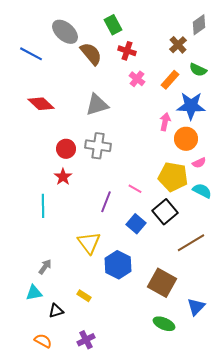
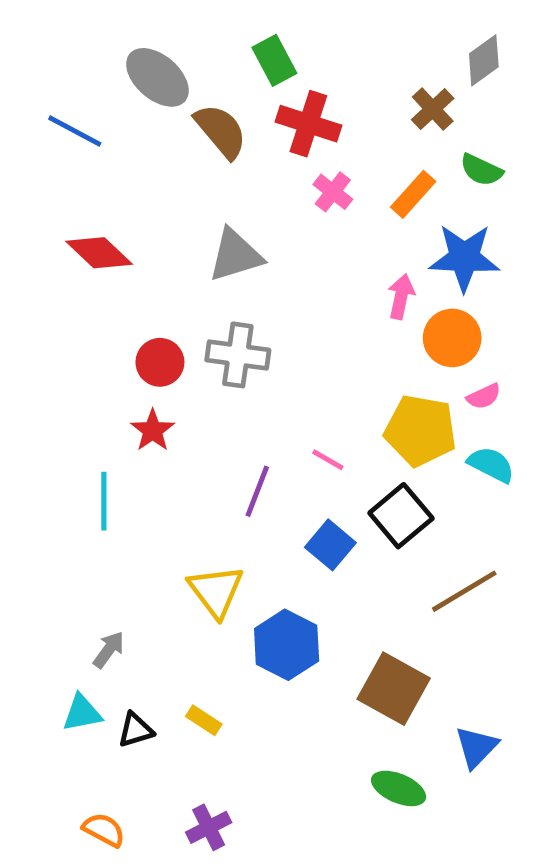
red cross: (127, 51) -> (308, 124), size x1.4
black triangle: (56, 311) -> (136, 730), moved

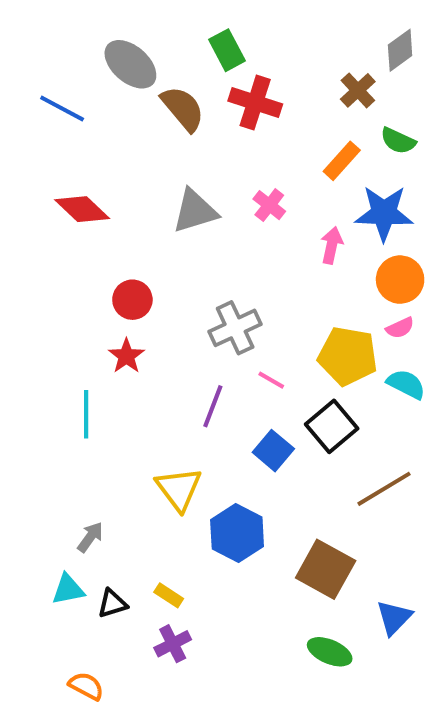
pink cross: (333, 192) -> (269, 205), moved
orange circle: (452, 338) -> (400, 280), moved
gray cross: (238, 355) -> (235, 328), moved, turned -33
purple cross: (209, 827) -> (173, 644), moved

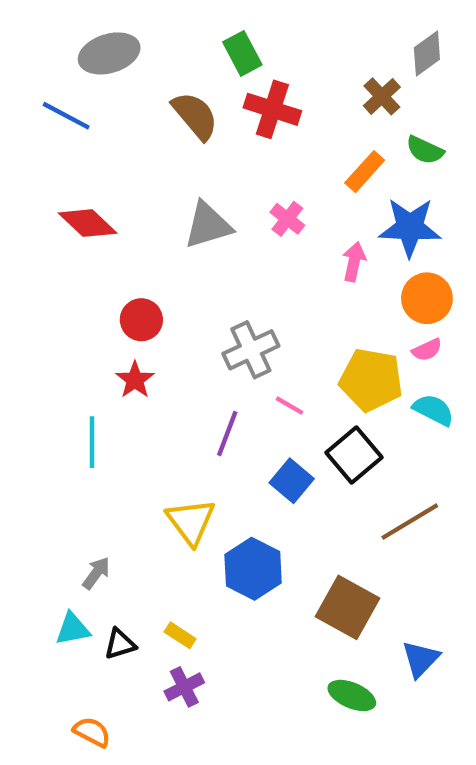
gray ellipse: (130, 64) -> (109, 53), moved, turned -58

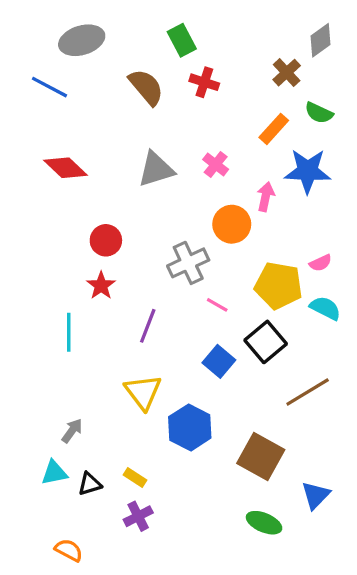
red cross: (272, 109) -> (204, 82), size x0.7
orange circle: (427, 298) -> (232, 224), moved
purple line: (227, 434) -> (148, 326), moved

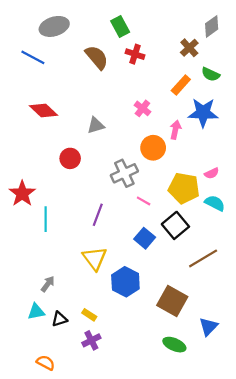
gray triangle: (156, 169) -> (96, 125), moved, size x0.7
red star: (101, 285) -> (22, 194), moved, size x1.4

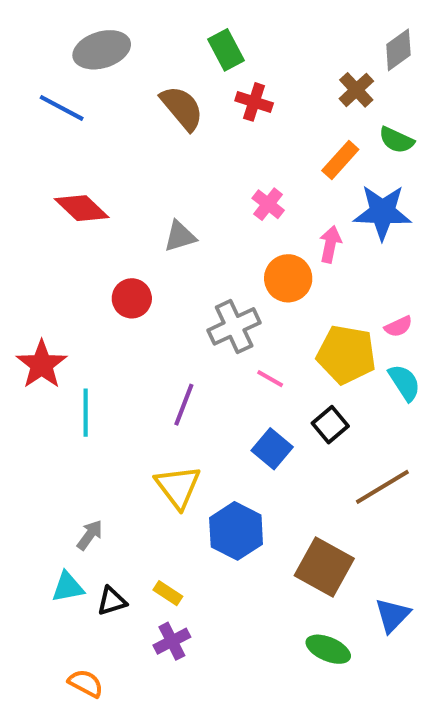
cyan semicircle: (215, 203) -> (404, 383), turned 30
black square: (175, 225) -> (330, 425), size x0.7

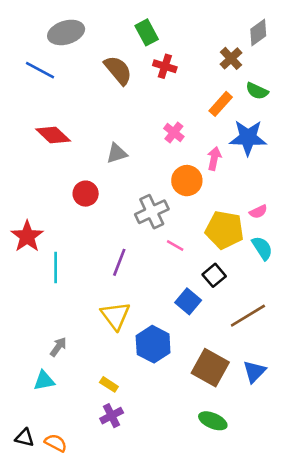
blue square: (272, 449) -> (188, 301), moved
black triangle: (112, 601) -> (25, 438), moved, turned 30
blue triangle: (392, 615) -> (254, 371), moved

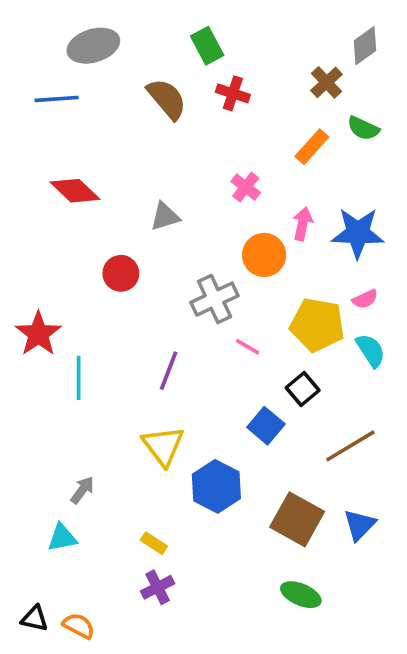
blue line: (40, 70) -> (57, 99), turned -32
blue star: (248, 138) -> (358, 233), moved

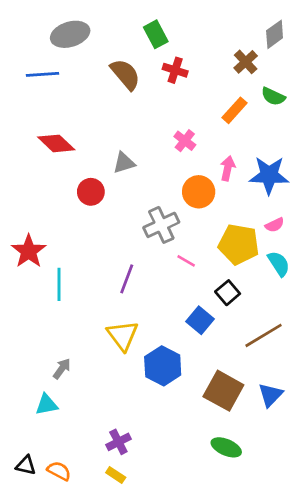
red circle: (121, 273) -> (91, 192), moved
yellow rectangle: (154, 543) -> (116, 475), moved

